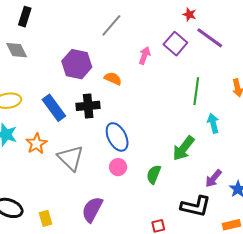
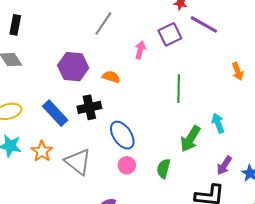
purple square: (175, 44) -> (170, 34), turned 30
green line: (196, 91) -> (179, 89), moved
cyan arrow: (213, 123) -> (218, 123), moved

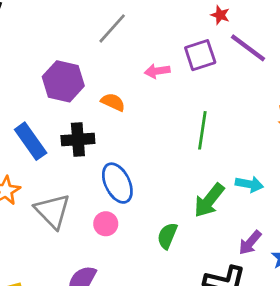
pink arrow: (140, 50) -> (157, 71), turned -120
cyan arrow: (218, 123) -> (249, 184), turned 114
pink circle: (127, 165) -> (106, 224), moved

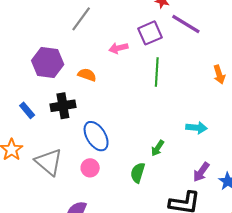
green line: (202, 130) -> (157, 72), moved
blue rectangle: (31, 141) -> (27, 110), size x0.6
green arrow: (209, 200) -> (158, 148), moved, size x0.6

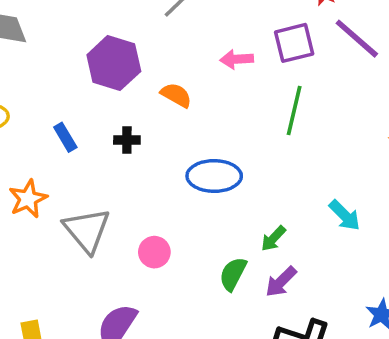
black cross: (63, 106) -> (127, 140), size x0.6
cyan arrow: (196, 128) -> (345, 215), turned 30
blue ellipse: (96, 136) -> (214, 176), moved, turned -68
purple arrow: (201, 172) -> (281, 282), moved

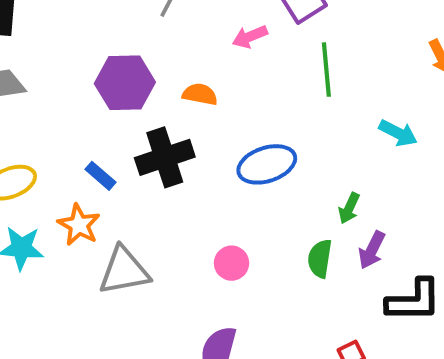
black cross: (127, 140) -> (165, 157), size x2.0
orange star: (28, 199) -> (79, 225), moved
cyan arrow: (345, 215) -> (398, 133), moved
gray triangle: (87, 230) -> (124, 271), moved, turned -42

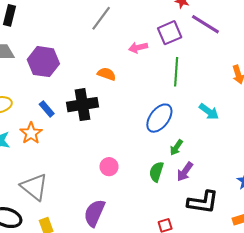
purple hexagon: (125, 83) -> (43, 62), moved
blue ellipse: (267, 164) -> (159, 118), moved, turned -44
gray triangle: (124, 271) -> (34, 187), moved, turned 40

